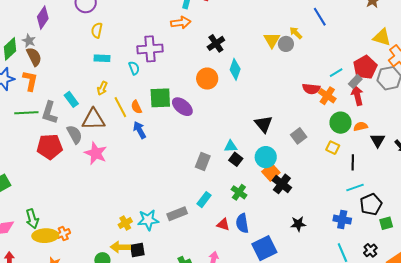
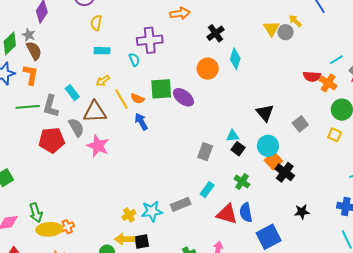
yellow arrow: (102, 88) -> (103, 81), turned 32
orange semicircle: (136, 107) -> (137, 99), turned -40
red triangle: (223, 224) -> (227, 214), size x1.6

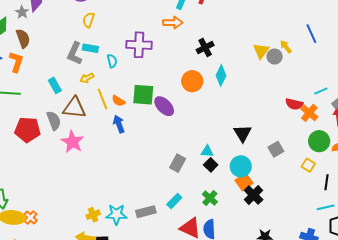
gray star: (29, 35) -> (22, 12), moved
cyan semicircle: (134, 60) -> (112, 61), moved
gray L-shape: (51, 106) -> (75, 53), moved
orange cross: (67, 227) -> (30, 218), turned -32

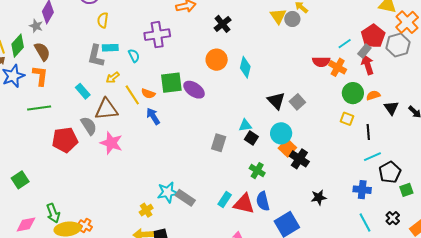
cyan diamond: (221, 75) -> (245, 67), moved
gray square: (276, 149) -> (297, 102), moved
cyan rectangle: (174, 201) -> (225, 199), moved
gray rectangle: (146, 212) -> (185, 198), moved, turned 60
cyan star: (116, 214) -> (168, 192), moved

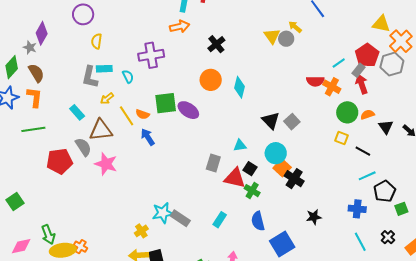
black line: (368, 132) -> (363, 151), turned -56
black square: (251, 138) -> (250, 169), moved
red triangle: (244, 204) -> (235, 178), moved

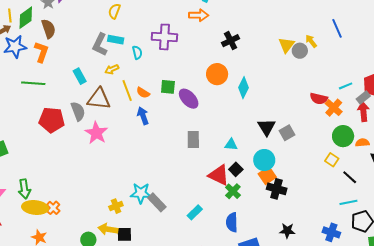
green square: (166, 103) -> (168, 87), size x0.7
gray rectangle: (213, 163) -> (193, 140), moved, turned -30
black cross: (294, 179) -> (277, 189), turned -30

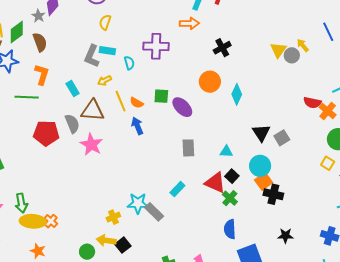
orange L-shape: (41, 52) -> (42, 74), moved
cyan rectangle: (195, 212) -> (177, 189), moved
black square: (124, 234) -> (123, 245), turned -35

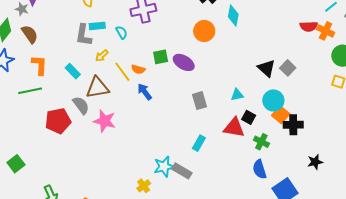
cyan diamond: (237, 94) -> (233, 16), moved
green cross: (230, 198) -> (261, 142), moved

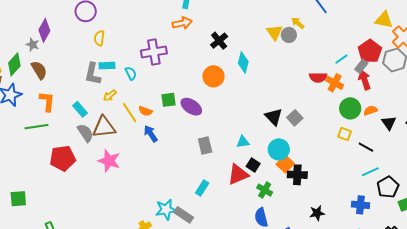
gray semicircle: (81, 105) -> (85, 133), moved
red triangle: (234, 128) -> (238, 174), turned -35
green square: (16, 164) -> (18, 199), turned 30

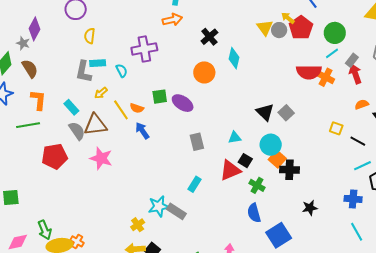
red pentagon: (370, 51) -> (301, 28), moved
red semicircle: (318, 77) -> (309, 72), size x1.4
green circle: (350, 108) -> (335, 33), moved

